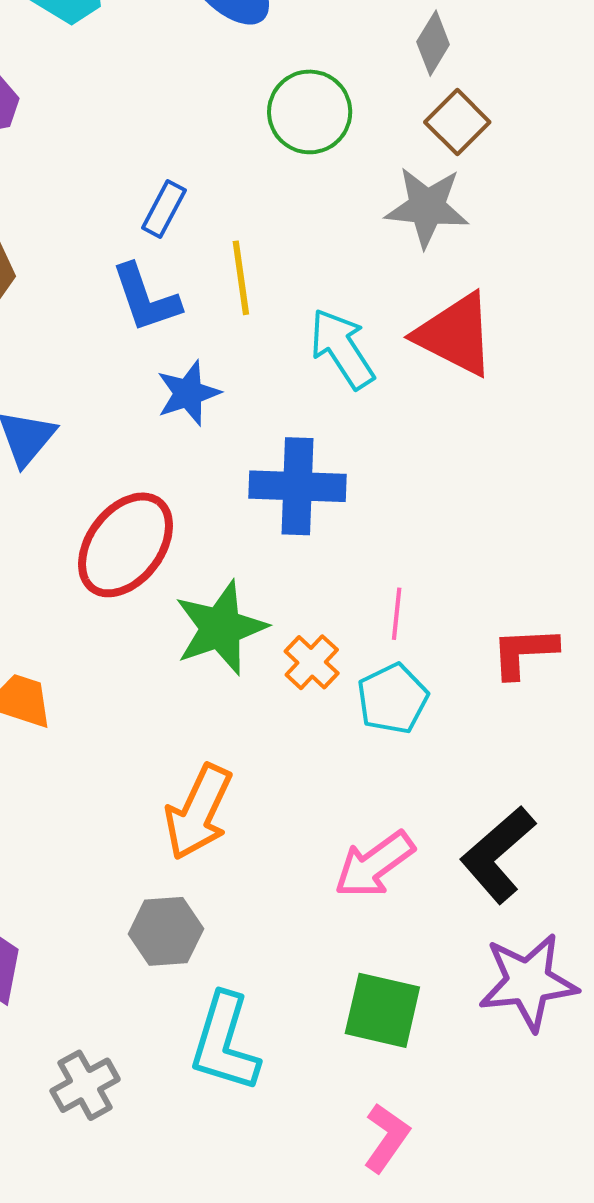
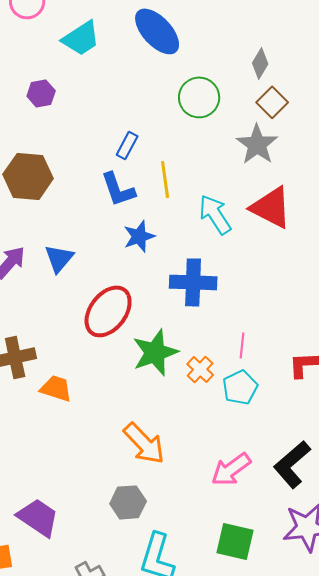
gray star: (427, 207) -> (257, 144), turned 30
orange arrow: (198, 812) -> (144, 443), turned -69

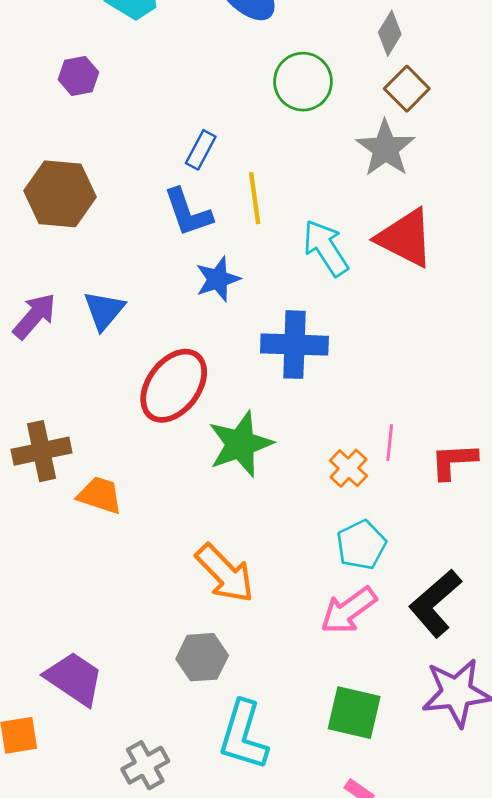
pink line: (242, 345) -> (390, 443), moved
orange cross: (200, 369) -> (348, 468), moved
cyan pentagon: (240, 387) -> (361, 545), moved

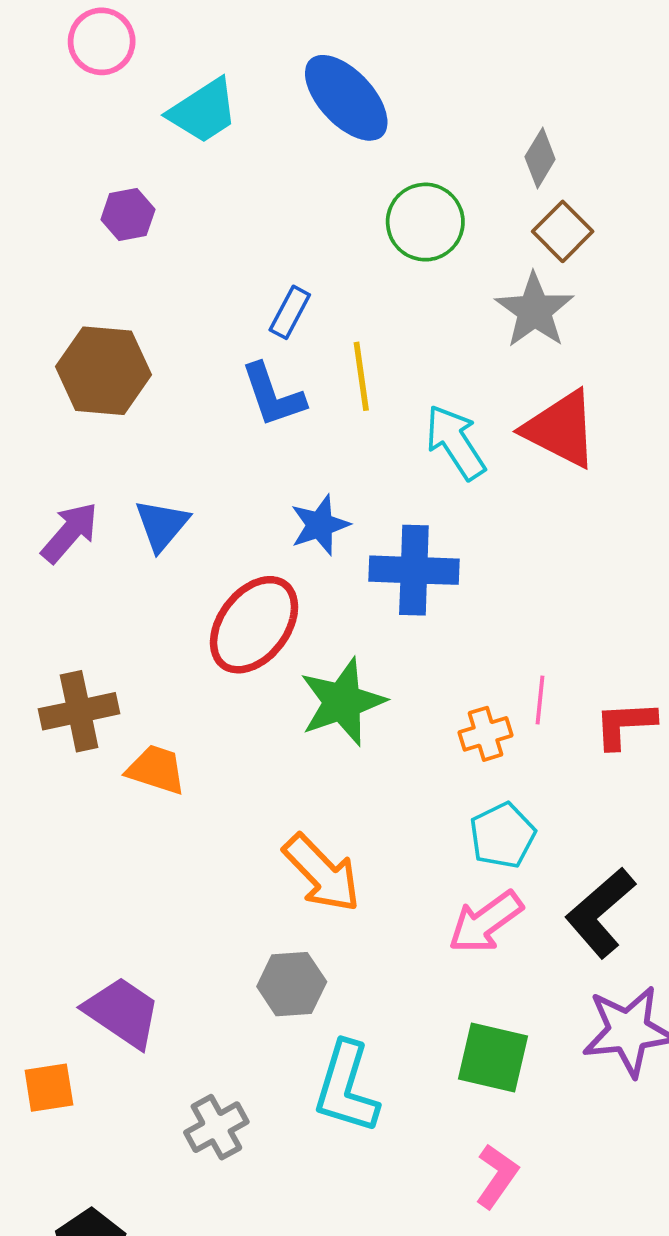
blue star: (218, 279) -> (320, 525), moved
orange cross: (348, 468) -> (485, 734), turned 30

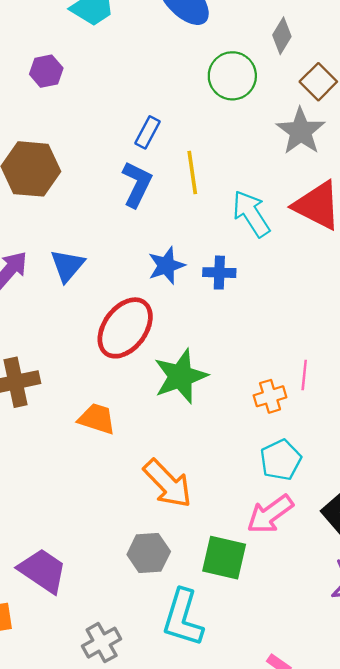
gray diamond: (540, 158) -> (282, 36), moved
blue L-shape: (273, 395) -> (137, 184), turned -135
blue cross: (414, 570) -> (219, 273), moved, size x0.6
orange trapezoid: (156, 770) -> (97, 419), moved
green square: (493, 1058) -> (224, 558), moved

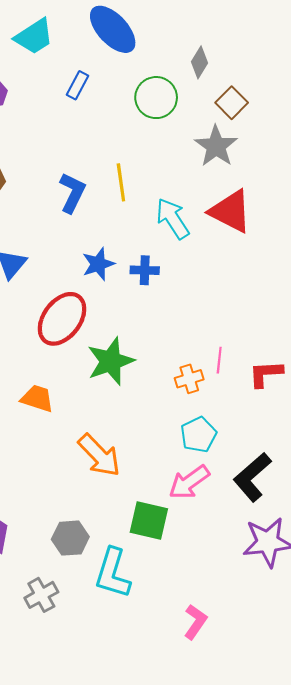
blue rectangle: (147, 132) -> (78, 85), moved
gray hexagon: (149, 553) -> (70, 538), moved

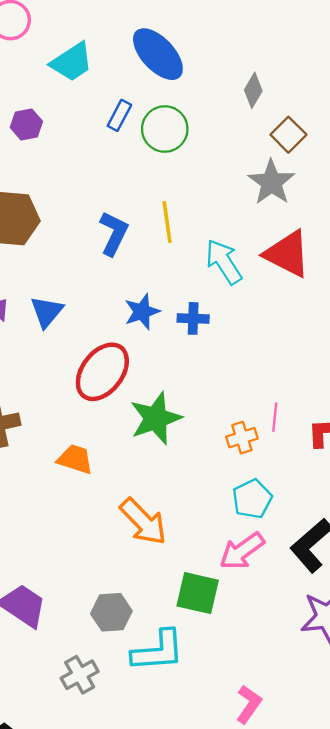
green circle: (156, 98) -> (165, 129), moved
cyan L-shape: (113, 573) -> (158, 651), turned -111

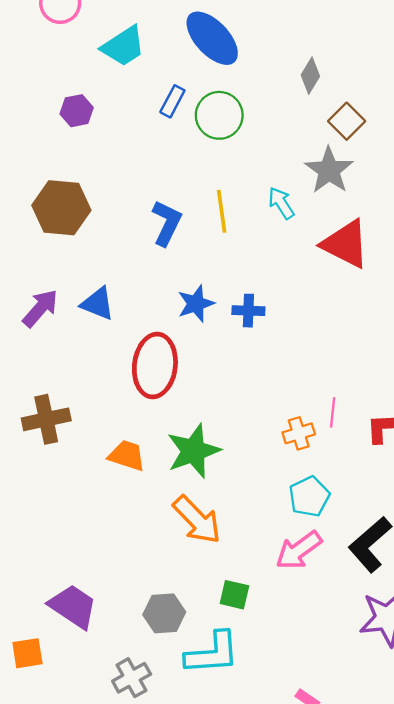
cyan arrow: (224, 262) -> (281, 203), moved, size x0.7
blue triangle: (47, 312) -> (98, 304), turned -48
red ellipse: (102, 372) -> (155, 366), turned -30
green star: (156, 418) -> (193, 451), moved
green square: (198, 593) -> (234, 595), moved, size x0.7

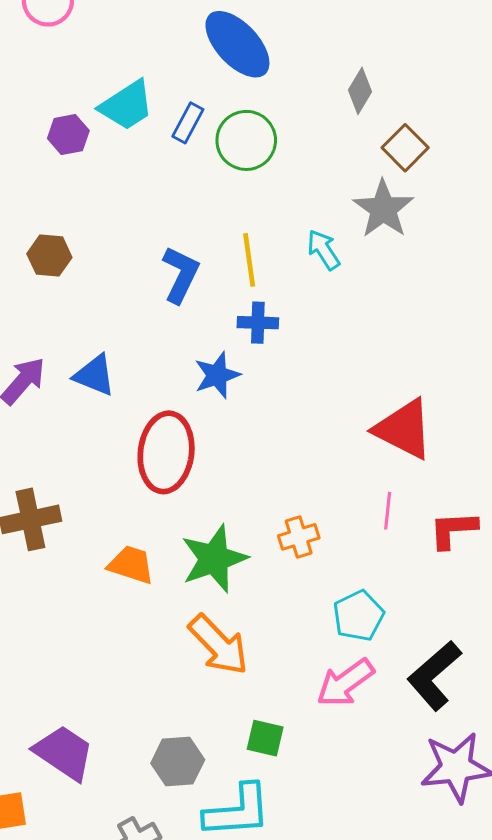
cyan trapezoid: (123, 46) -> (127, 105), moved
brown hexagon: (61, 208) -> (49, 256), size x0.6
red triangle: (345, 244) -> (404, 429), moved
blue cross: (248, 311) -> (258, 323), moved
orange cross: (299, 433) -> (299, 537), moved

